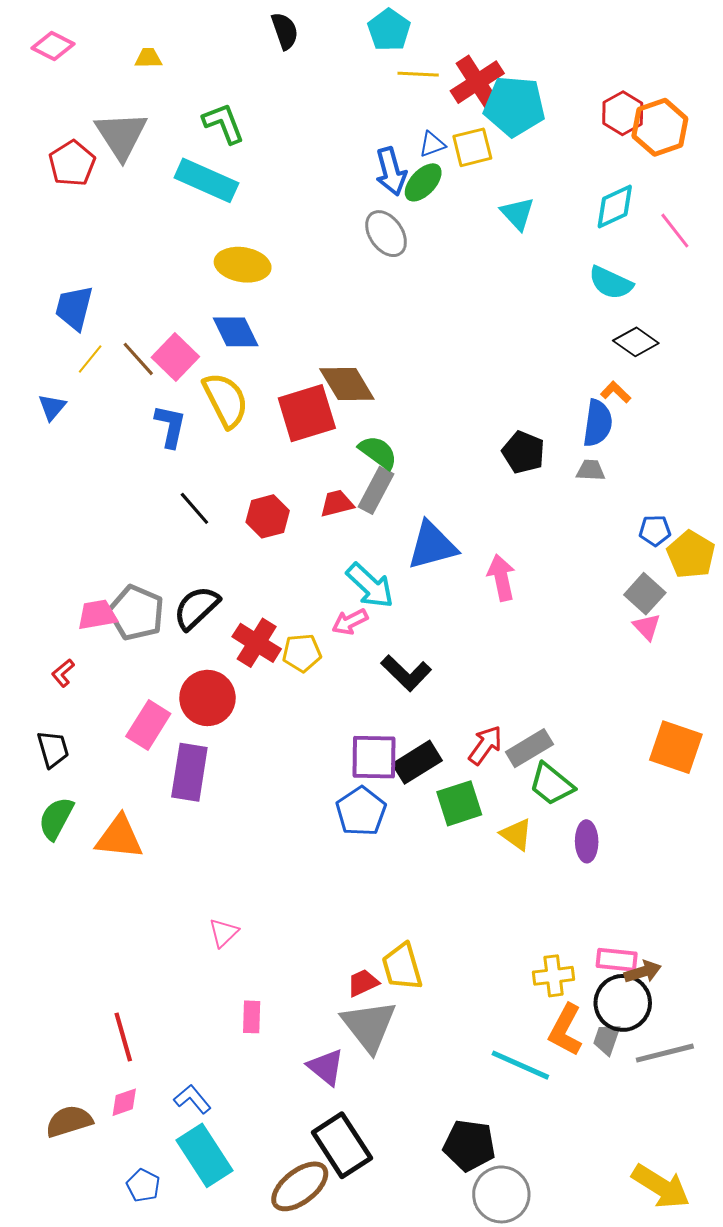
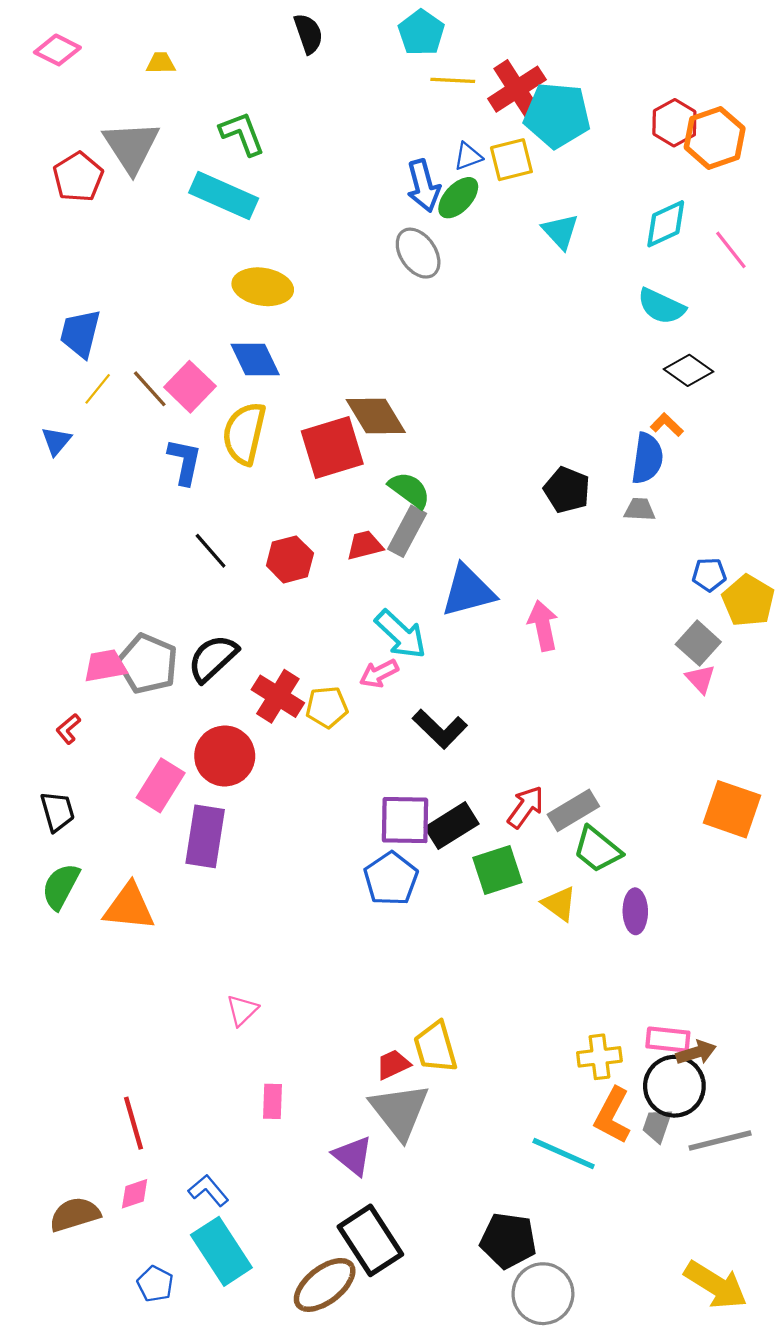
yellow semicircle: (226, 400) -> (244, 433), turned -140

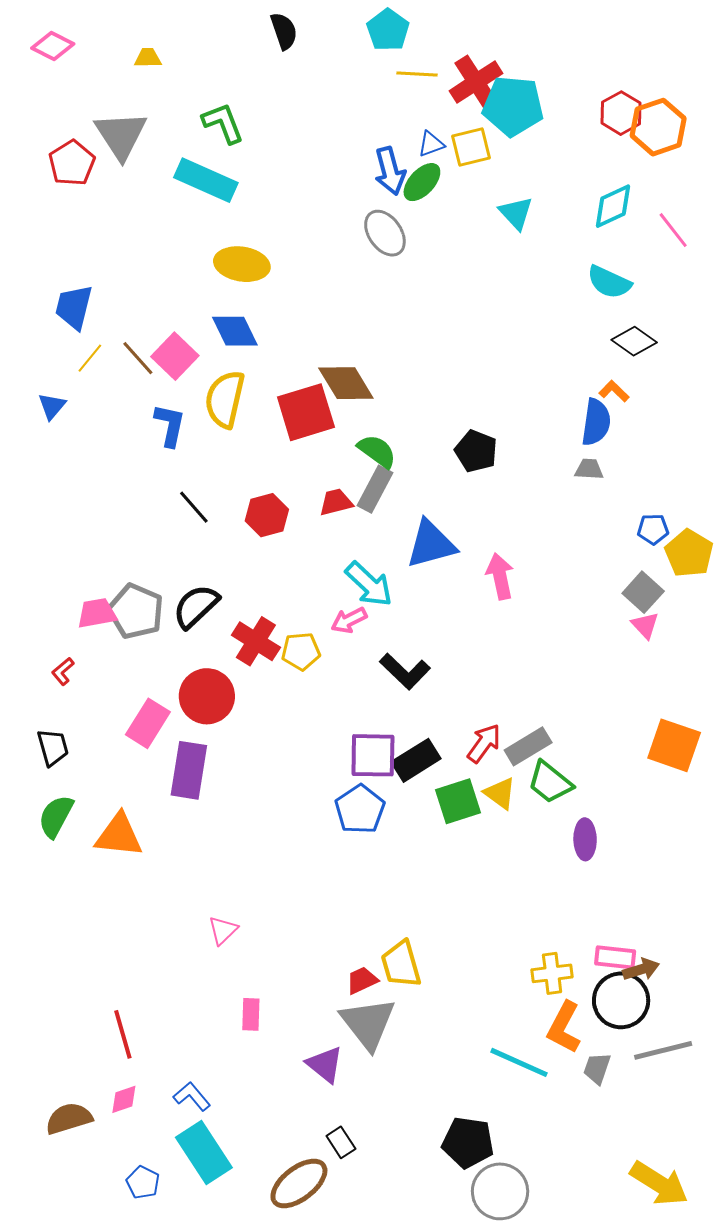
black pentagon: (567, 490) -> (476, 451), moved
yellow triangle: (559, 904) -> (500, 793), moved
gray trapezoid: (657, 1125) -> (597, 1068), moved
black rectangle: (370, 1240) -> (341, 1142), size x0.5

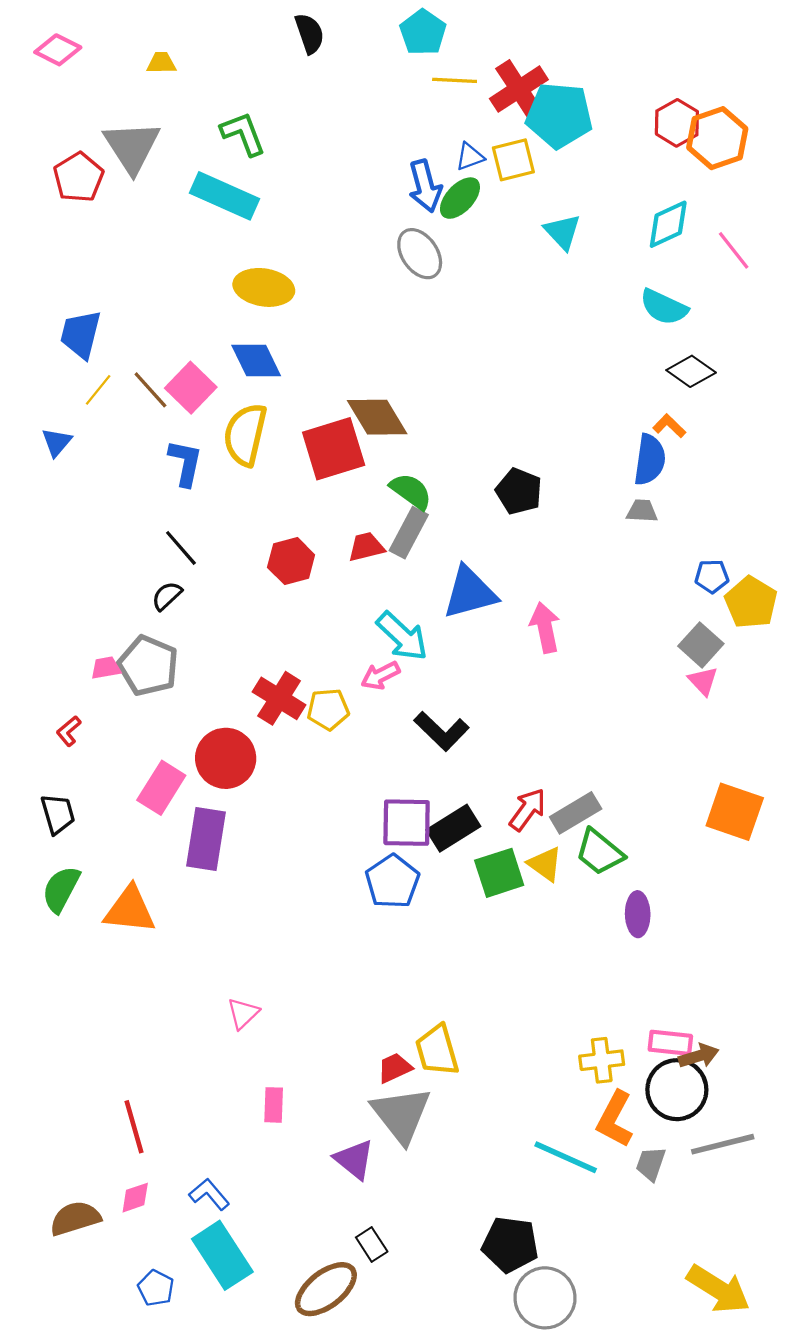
black line: (194, 507) -> (181, 548), moved
black semicircle: (196, 606) -> (167, 596), moved, size x0.6
pink trapezoid: (97, 613) -> (106, 668), size x0.7

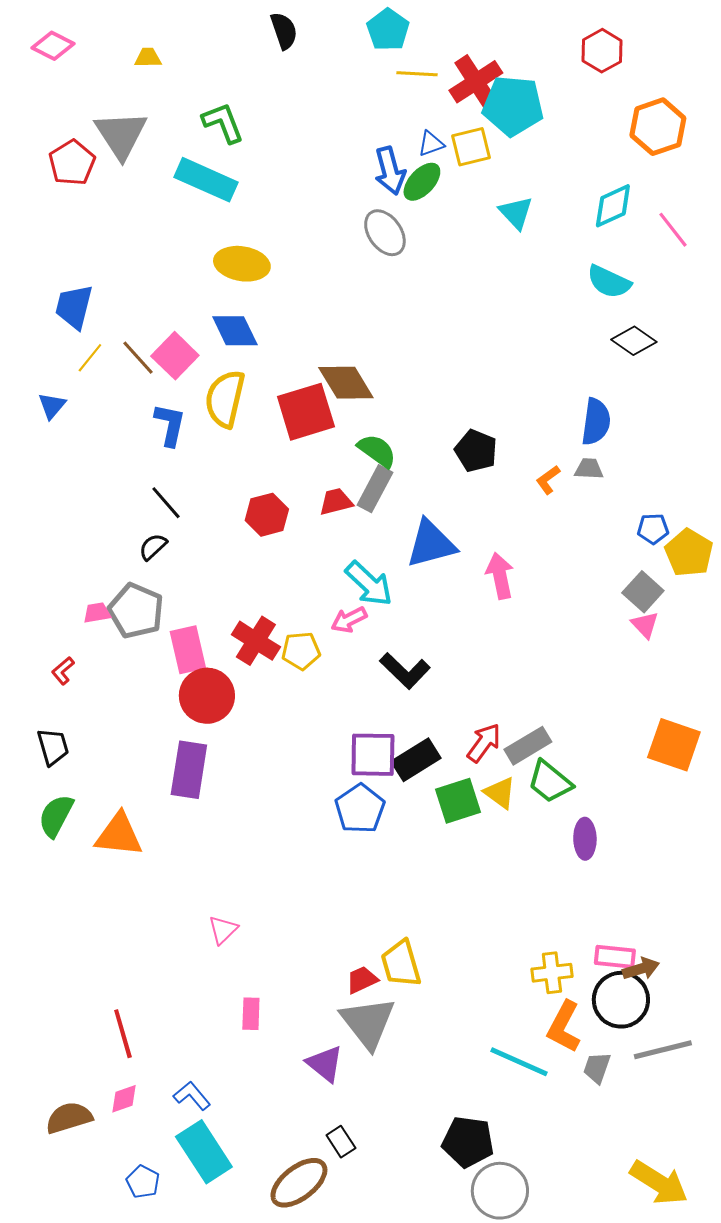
red hexagon: (677, 123) -> (602, 51), moved
orange L-shape: (669, 426) -> (548, 480), moved, turned -80
pink rectangle: (161, 788) -> (188, 650), moved, turned -45

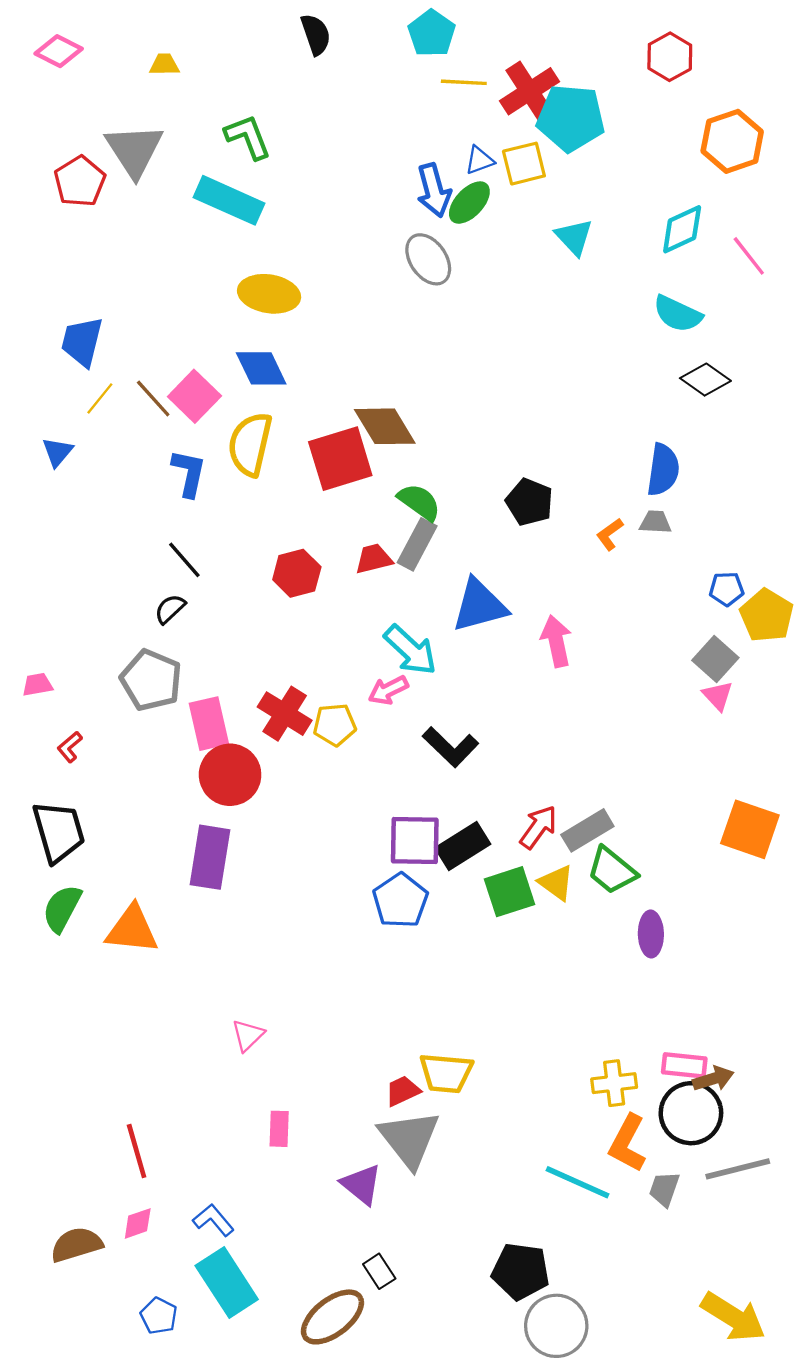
pink trapezoid: (97, 613) -> (37, 685), moved
black trapezoid: (53, 747) -> (59, 832), size x1.5
yellow trapezoid: (401, 964) -> (446, 1073), turned -69

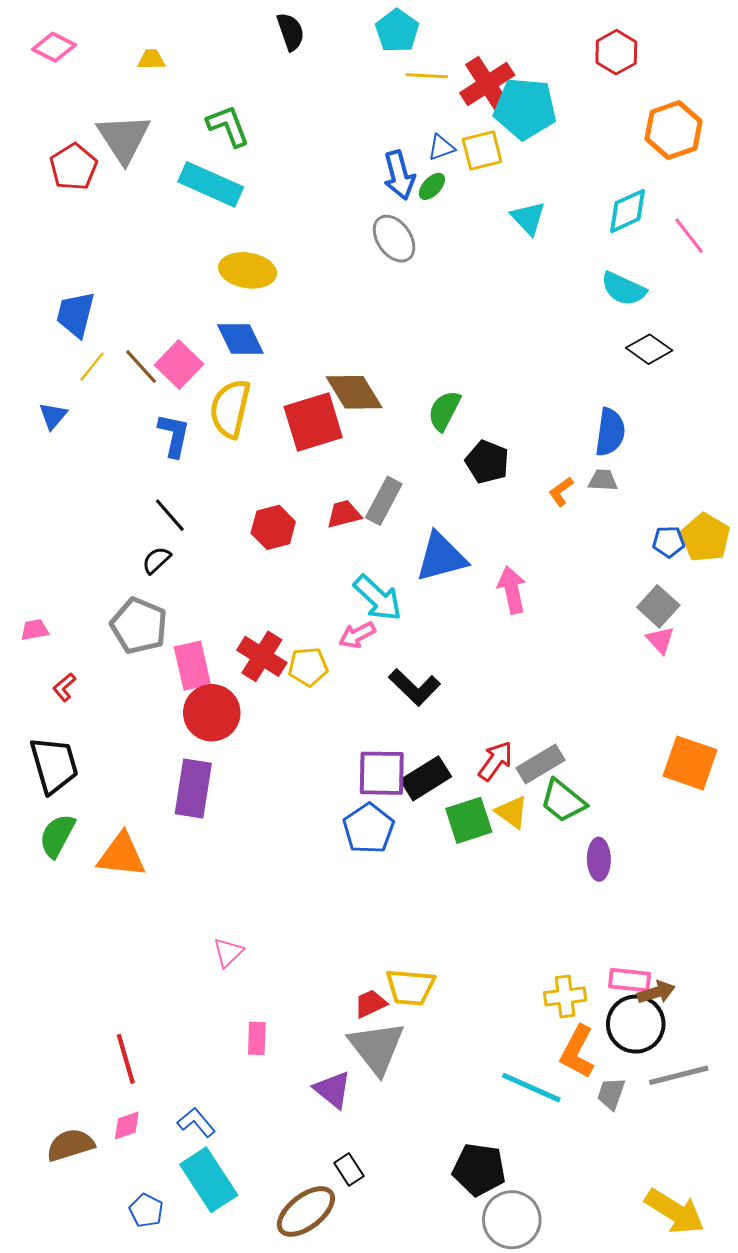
green ellipse: (469, 203) -> (432, 186), size x0.7
green semicircle: (419, 502) -> (444, 411), moved, turned -99
yellow pentagon: (767, 616) -> (705, 538), moved

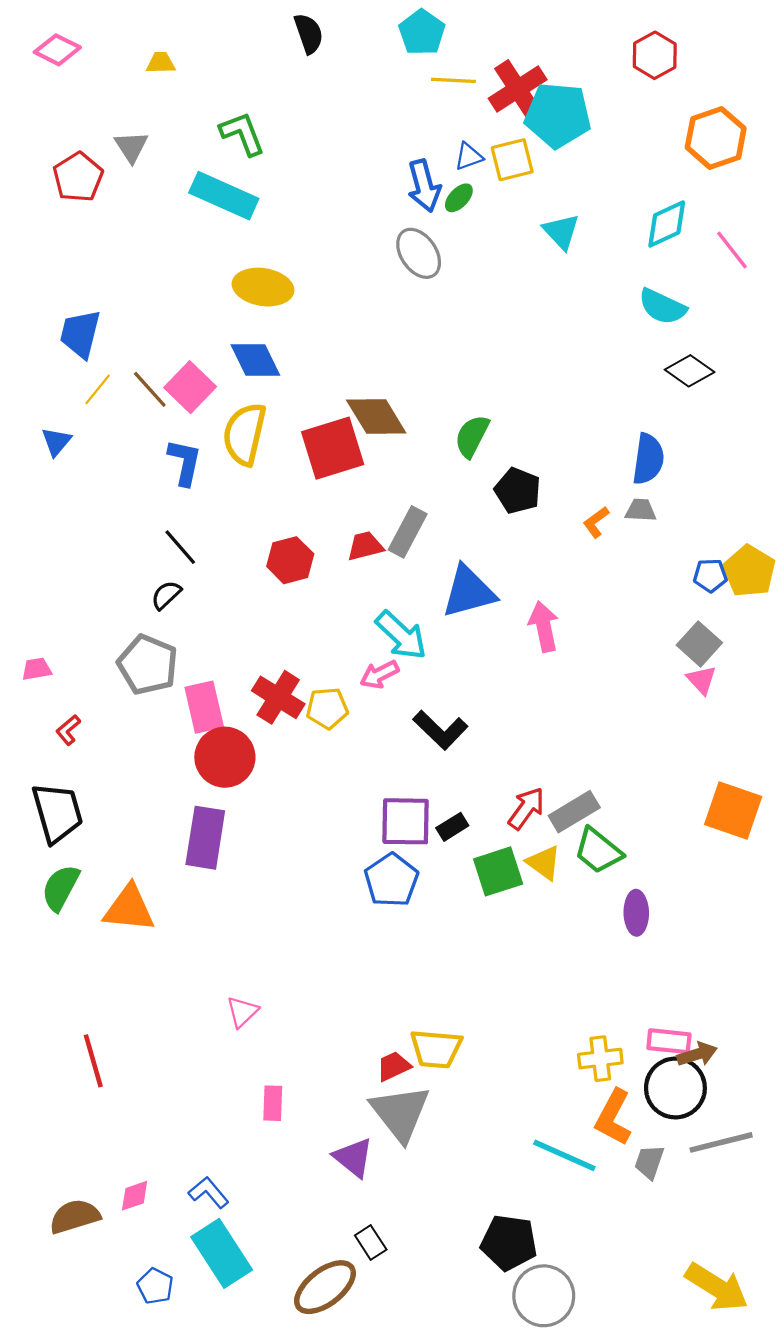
gray triangle: (124, 138) -> (131, 147), size x0.6
black rectangle: (426, 778) -> (452, 827), size x0.6
red line: (126, 1059) -> (93, 1061), moved

